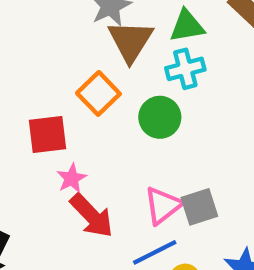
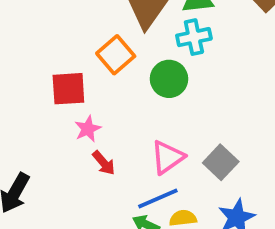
gray square: (199, 207) -> (221, 162), moved, turned -32
red arrow: (92, 216) -> (104, 163), size x0.6

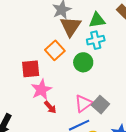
pink star: (88, 129) -> (41, 90), size x1.5
gray square: (221, 162) -> (100, 105), moved

